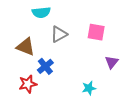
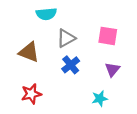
purple triangle: (112, 62) -> (112, 70), moved
blue cross: (45, 66) -> (71, 65), moved

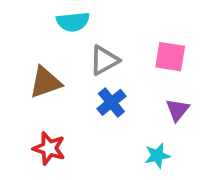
brown triangle: (29, 52) -> (45, 82), turned -40
red star: (31, 94) -> (49, 148), turned 30

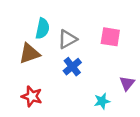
cyan semicircle: (73, 22) -> (42, 29), moved, turned -72
purple triangle: (177, 110) -> (127, 83), moved

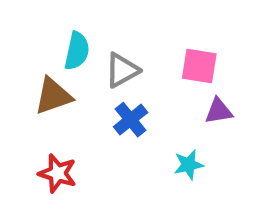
purple triangle: (127, 83) -> (219, 111), moved, turned 42
cyan star: (102, 101) -> (189, 165), moved

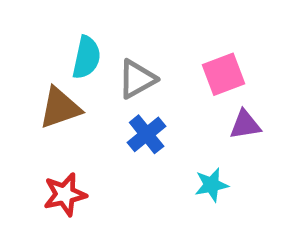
pink square: (199, 66) -> (223, 74), turned -30
red star: (58, 173) -> (65, 194), turned -30

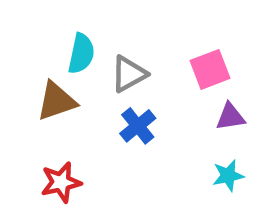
cyan star: (211, 185) -> (228, 176), moved

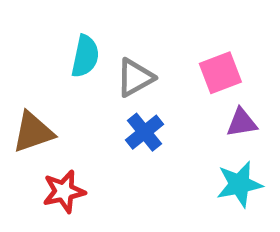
brown triangle: (56, 101) -> (33, 132), moved
cyan star: (228, 176) -> (239, 184), size x1.4

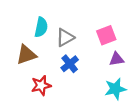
brown triangle: (33, 132) -> (26, 55), moved
red star: (64, 191) -> (41, 85), moved

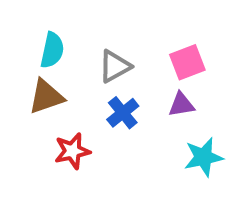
cyan semicircle: (41, 27) -> (52, 50), moved
purple triangle: (116, 59) -> (181, 105), moved

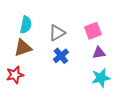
purple triangle: (181, 105) -> (99, 53), moved
red star: (72, 151) -> (15, 75), moved

